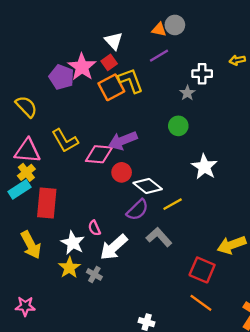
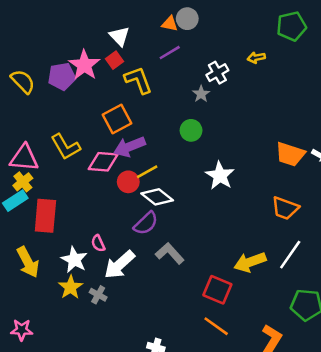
white cross: (202, 74) -> (217, 73), turned -30
purple pentagon: (61, 77) -> (62, 76), turned -30
orange square: (111, 87) -> (117, 119), moved
yellow semicircle: (26, 107) -> (23, 81), moved
yellow line: (173, 204) -> (147, 172), moved

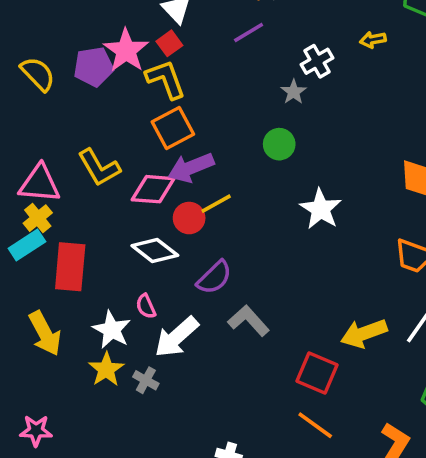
yellow L-shape: (138, 80) -> (166, 79), moved
white diamond: (157, 197) -> (155, 250), moved

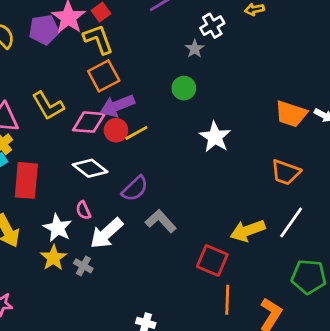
red circle: (189, 218) -> (116, 130), moved
orange line: (315, 425) -> (227, 300), moved, turned 56

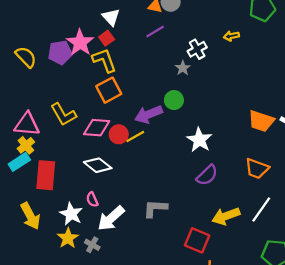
purple arrow: (117, 106) -> (149, 114), moved
purple semicircle: (135, 189) -> (207, 175), moved
gray L-shape: (161, 221) -> (155, 208), turned -45

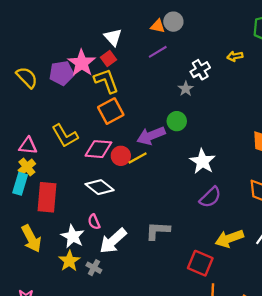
pink triangle: (27, 124) -> (28, 146), size x0.7
cyan rectangle: (19, 162) -> (20, 184), turned -40

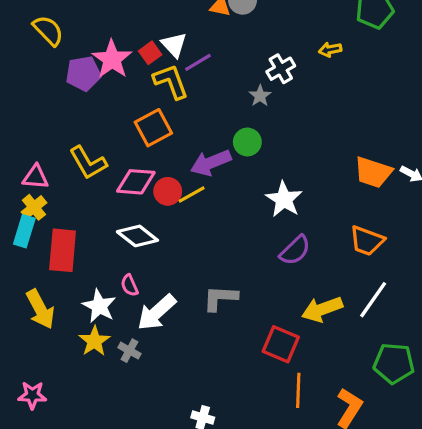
white triangle: (113, 37) -> (174, 45), moved
purple line: (158, 52) -> (198, 62), moved
yellow semicircle: (27, 78) -> (48, 31), moved
yellow L-shape: (106, 81) -> (171, 81), moved

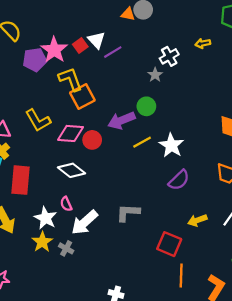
yellow L-shape: (171, 81) -> (70, 79), moved
yellow line: (192, 195) -> (142, 142), moved
yellow arrow: (322, 309) -> (197, 220), size x0.7

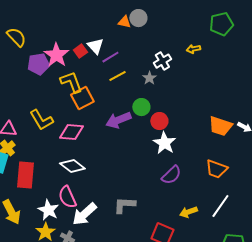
red circle: (92, 140) -> (159, 121), moved
yellow line: (142, 142) -> (117, 76), moved
pink semicircle: (66, 204) -> (67, 197), size x1.6

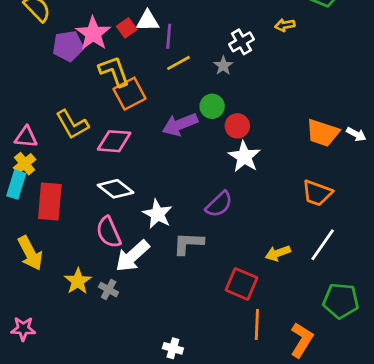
white triangle: (95, 46) -> (148, 21), turned -48
purple line: (110, 57) -> (169, 36), turned -54
purple semicircle: (171, 175) -> (219, 204), moved
white star: (48, 210) -> (158, 214), moved

